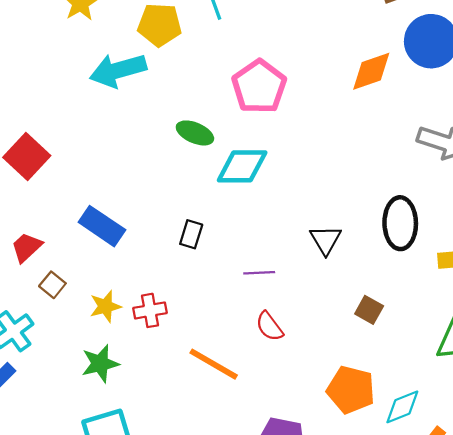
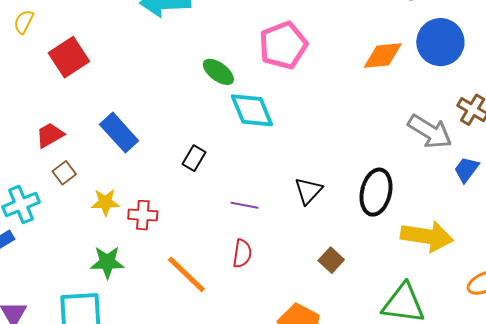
cyan diamond: (242, 166) -> (252, 110), turned 54
red semicircle: (269, 326) -> (242, 254), turned -148
green star: (100, 364) -> (107, 262), moved

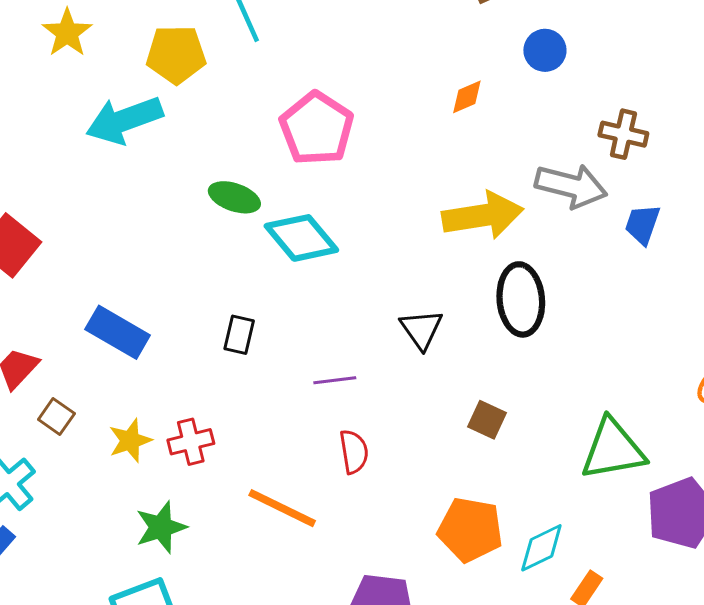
blue circle: (440, 42) -> (545, 50), size x0.6
orange diamond: (383, 56) -> (467, 97), size x0.6
yellow arrow: (427, 236) -> (483, 215), moved

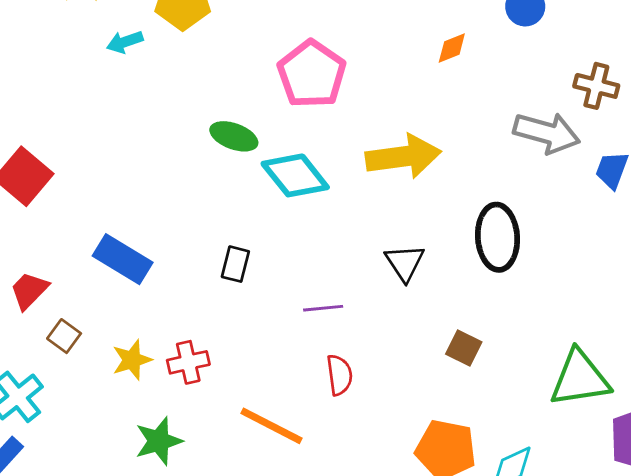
cyan arrow: (124, 120) -> (125, 42), moved, size x0.5
yellow arrow: (483, 215) -> (403, 157), moved

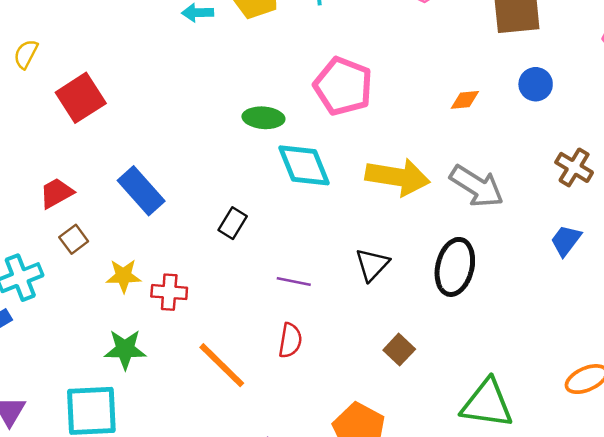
pink pentagon: (312, 74) -> (343, 86), turned -30
gray arrow: (547, 133) -> (477, 186), moved
green ellipse: (234, 136) -> (263, 118), turned -33

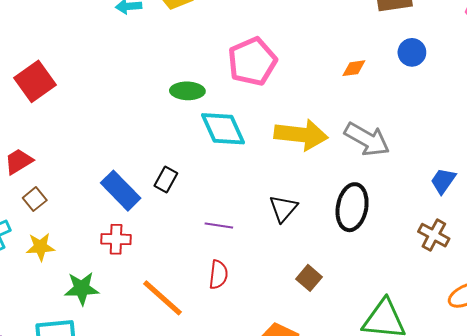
pink pentagon: (343, 86) -> (252, 62), turned 30
brown cross: (574, 167) -> (434, 235), moved
blue rectangle: (141, 191) -> (121, 191), moved
yellow star: (123, 276) -> (40, 247), moved

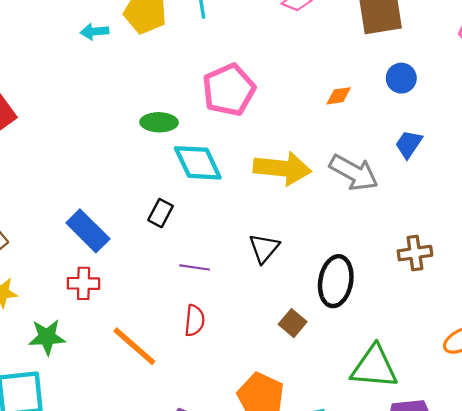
black rectangle: (166, 179) -> (161, 213), moved
blue trapezoid: (443, 181) -> (409, 144), moved
black ellipse: (352, 207) -> (336, 281), moved
brown cross: (434, 235) -> (415, 253), moved, turned -36

